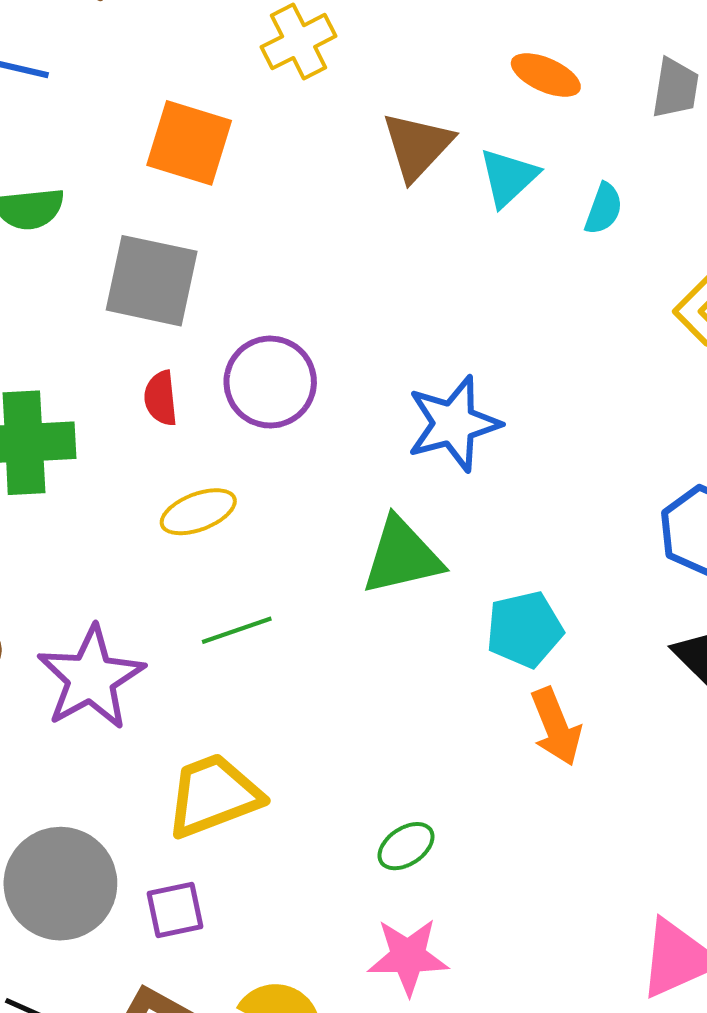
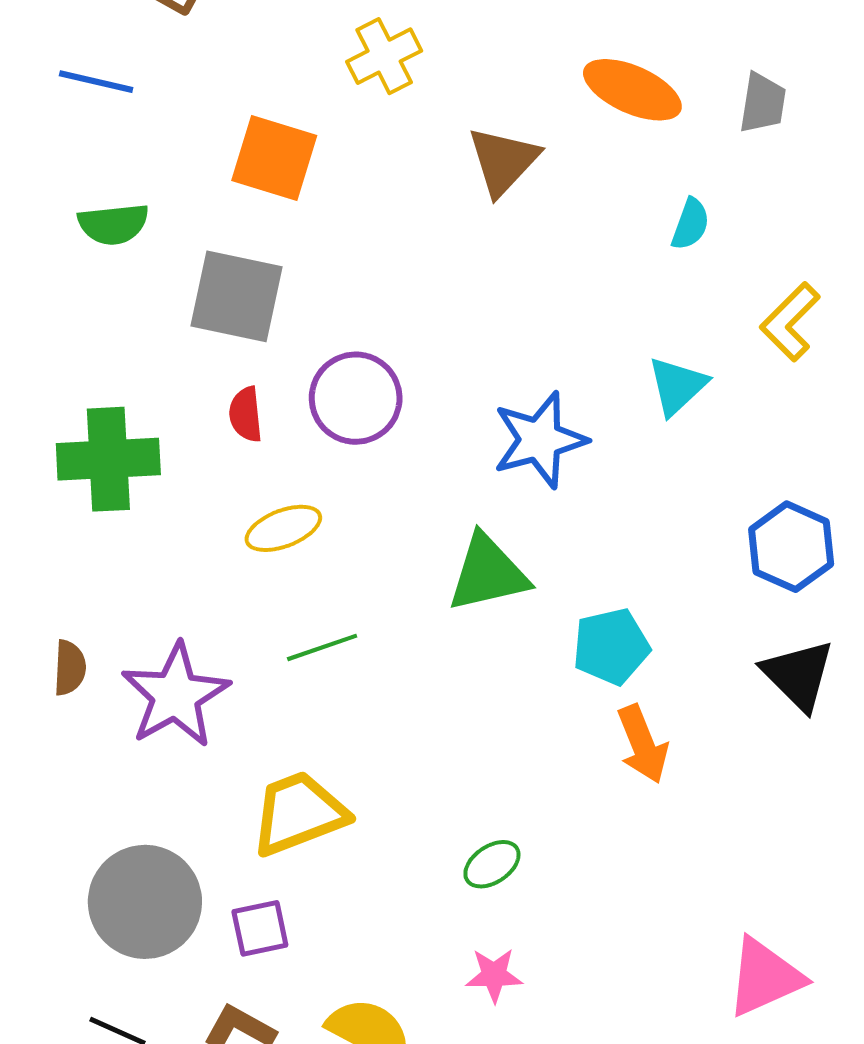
orange ellipse: (546, 75) -> (632, 90), size x1.4
cyan triangle: (508, 177) -> (677, 386), moved
pink star: (408, 957) -> (494, 975), size x0.7

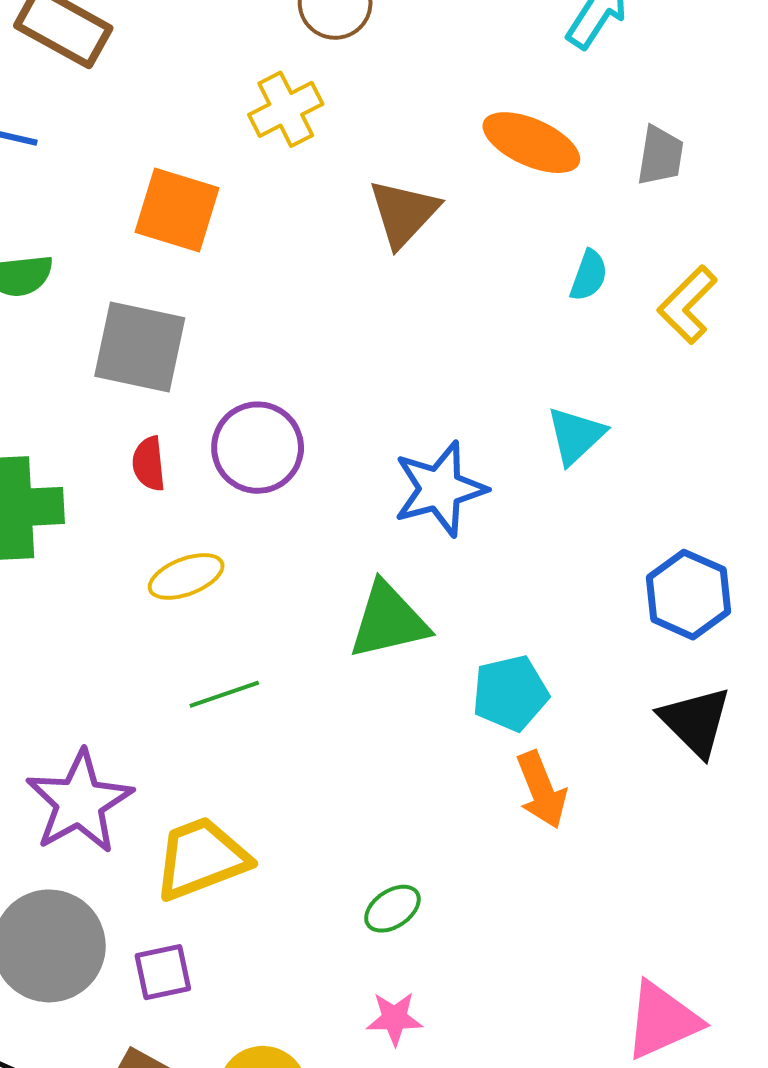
yellow L-shape: (790, 322) -> (687, 305), moved
purple star: (175, 695) -> (79, 802), moved

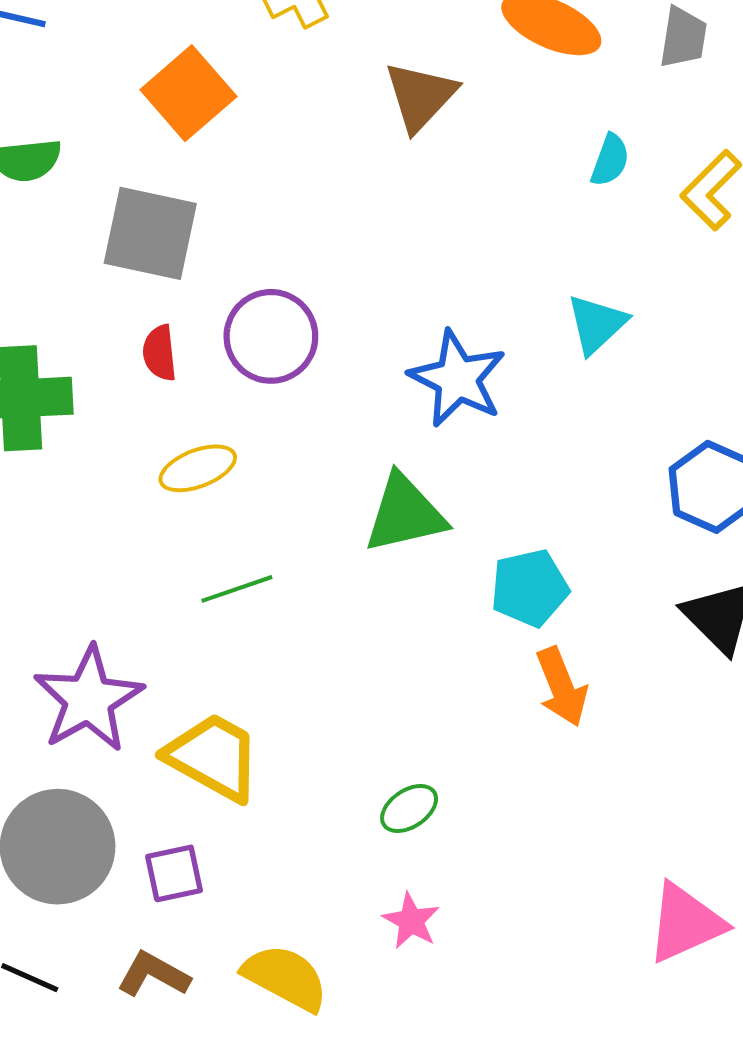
orange square: (177, 210) -> (188, 93), turned 32
blue star: (440, 489) -> (457, 379), turned -30
yellow trapezoid: (201, 858) -> (213, 757), turned 50
pink star: (394, 1018) -> (411, 921), turned 30

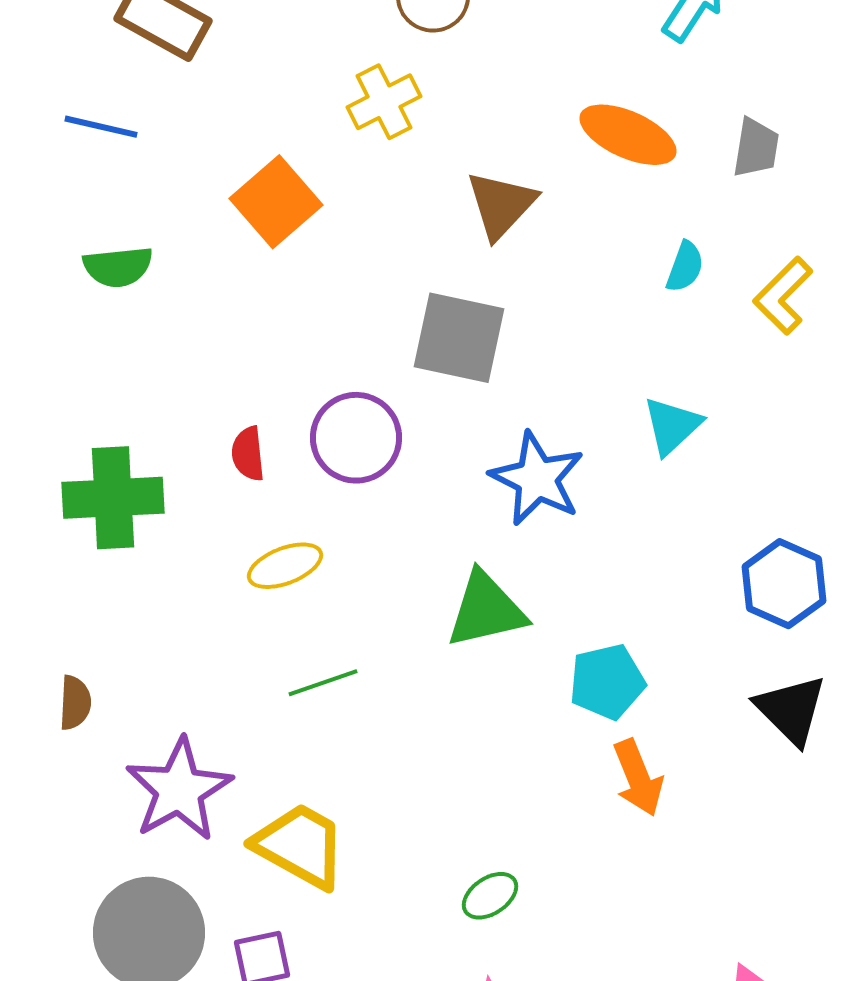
gray square: (150, 233) -> (459, 338), moved

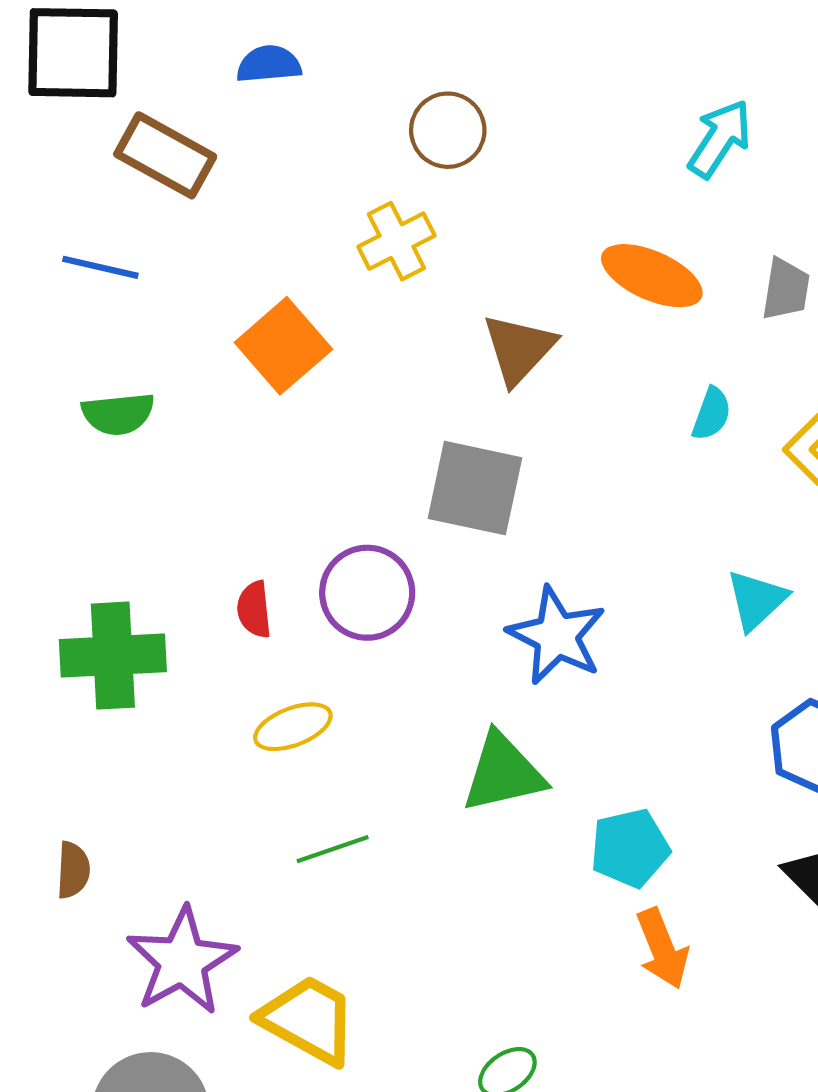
cyan triangle: (672, 426) -> (756, 600), moved

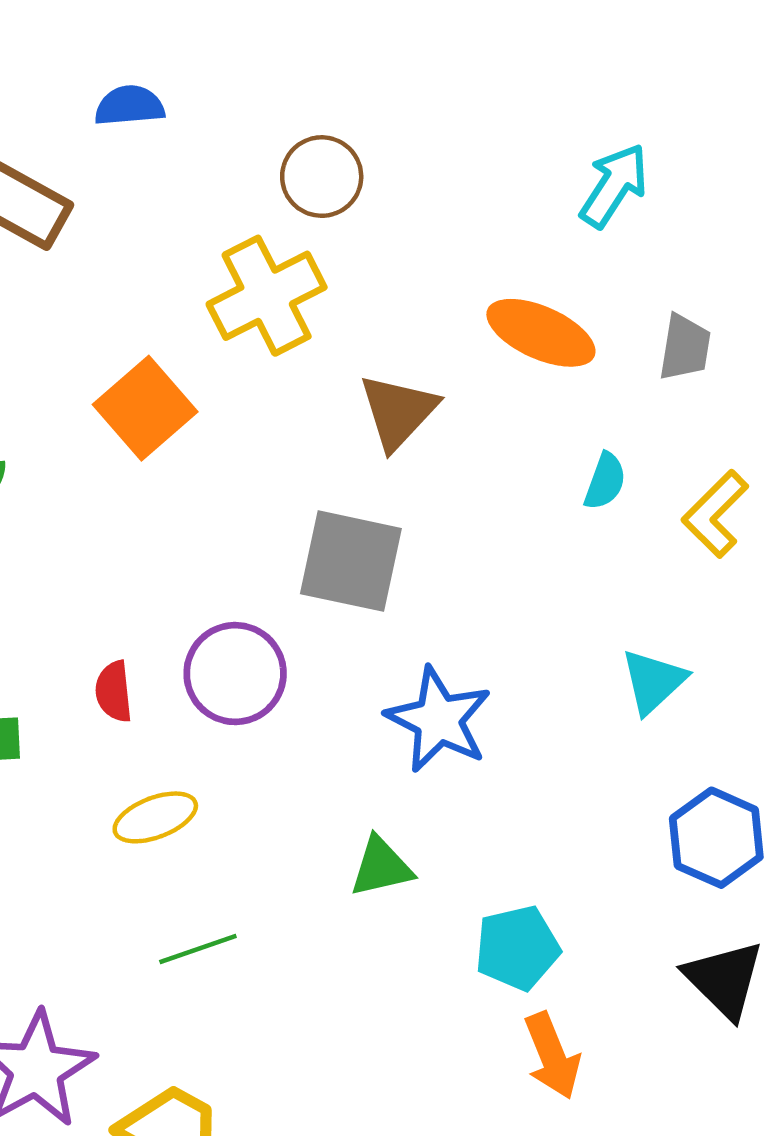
yellow cross: (396, 241) -> (267, 296), size x1.4
green triangle: (503, 773) -> (381, 867), size x0.7

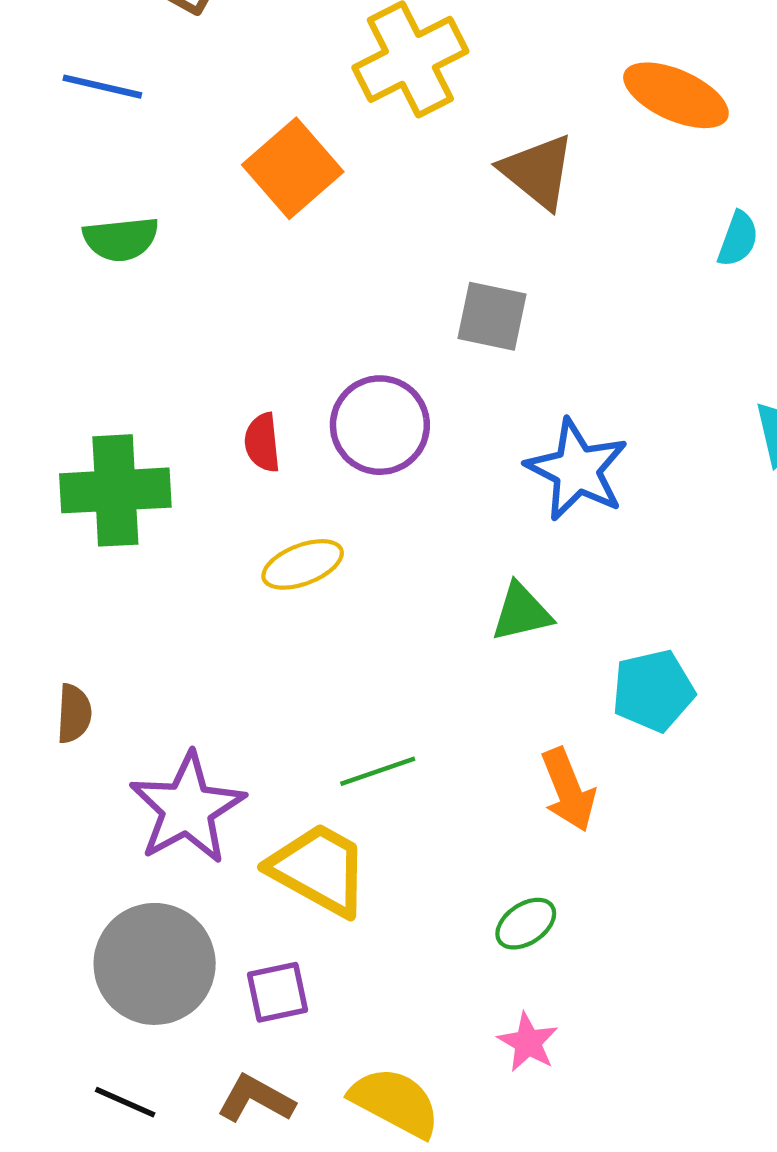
brown triangle: (398, 412) -> (538, 171), turned -34
gray square: (351, 561) -> (492, 316), size x0.7
green line: (198, 949) -> (378, 771), moved
orange arrow: (552, 1056) -> (568, 790), moved

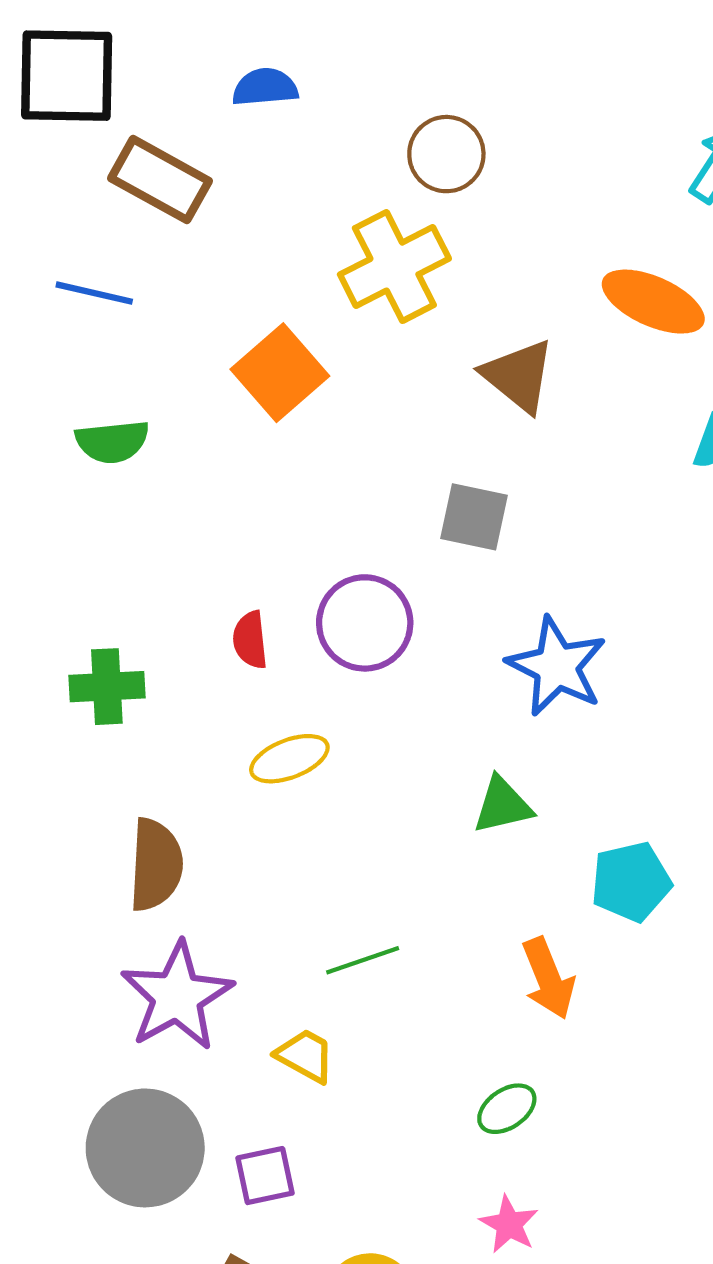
green cross: (115, 490) -> (107, 687), size x0.7
brown semicircle: (74, 714) -> (156, 865), moved, size x1.6
yellow trapezoid: (319, 869) -> (305, 1056), size x0.6

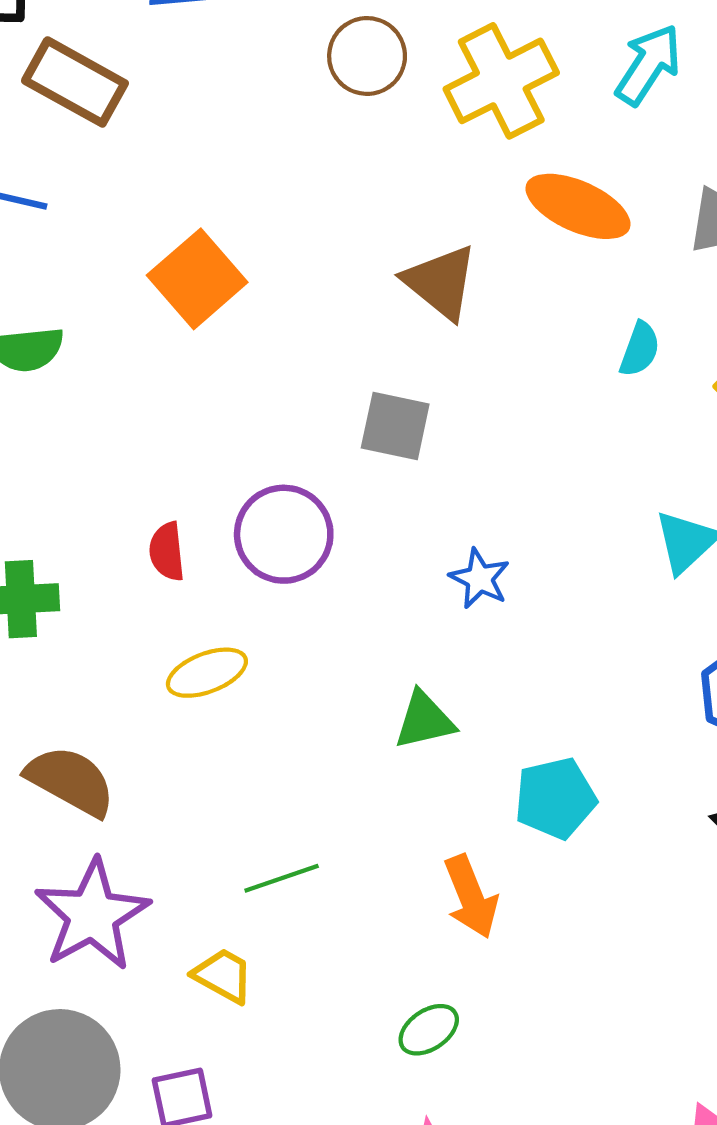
yellow cross: (394, 267) -> (501, 81), moved
blue star: (557, 666) -> (480, 579), size x0.6
brown semicircle: (156, 865) -> (71, 781), turned -64

